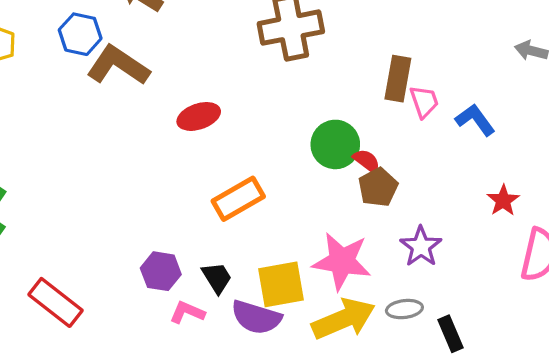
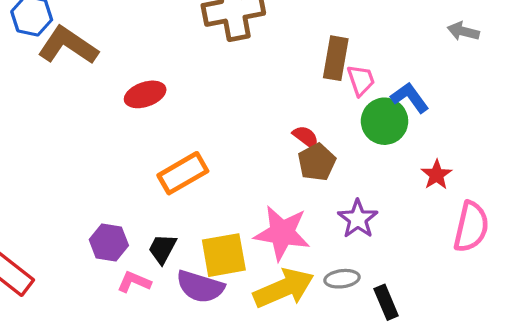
green circle: (335, 144) -> (385, 121), moved
black trapezoid: (217, 278) -> (162, 249), turned -120

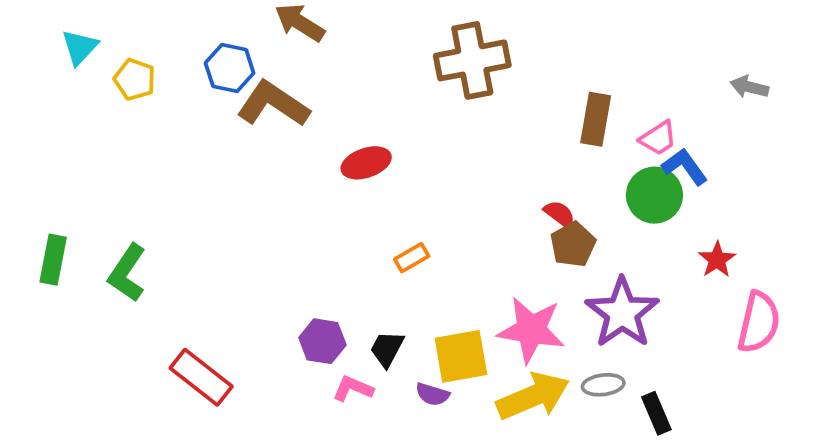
pink trapezoid: (361, 80) -> (658, 138), moved, turned 76
orange rectangle: (183, 173) -> (412, 258), size x0.6
purple star: (358, 219) -> (622, 313), size x1.5
purple semicircle: (200, 287) -> (432, 394), size x0.6

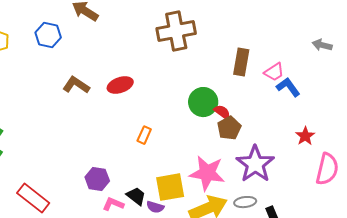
brown L-shape: (273, 104) -> (76, 85), moved, size x0.7
green circle: (654, 195) -> (203, 102), moved
orange rectangle: (412, 258) -> (144, 135), turned -36
black trapezoid: (387, 349) -> (136, 196), moved, turned 100

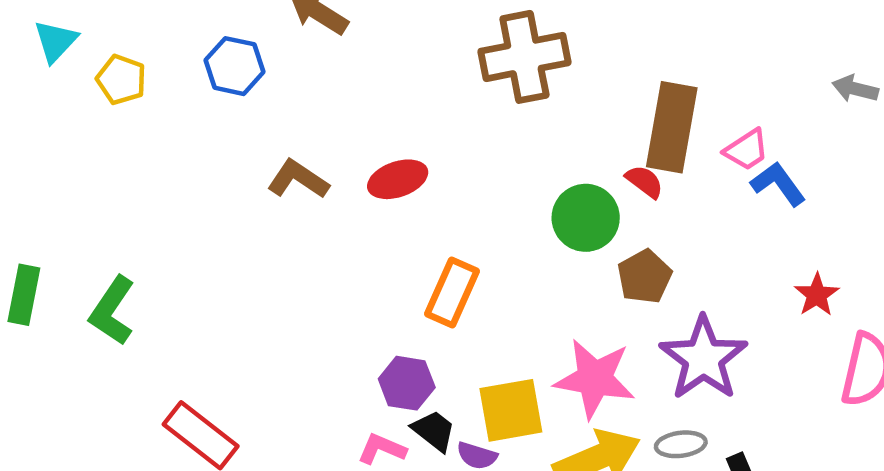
brown rectangle: (241, 62) -> (672, 127), size x1.4
red semicircle: (222, 112) -> (645, 182), moved
orange rectangle: (144, 135) -> (452, 293), size x1.6
purple hexagon: (97, 179) -> (407, 383), moved

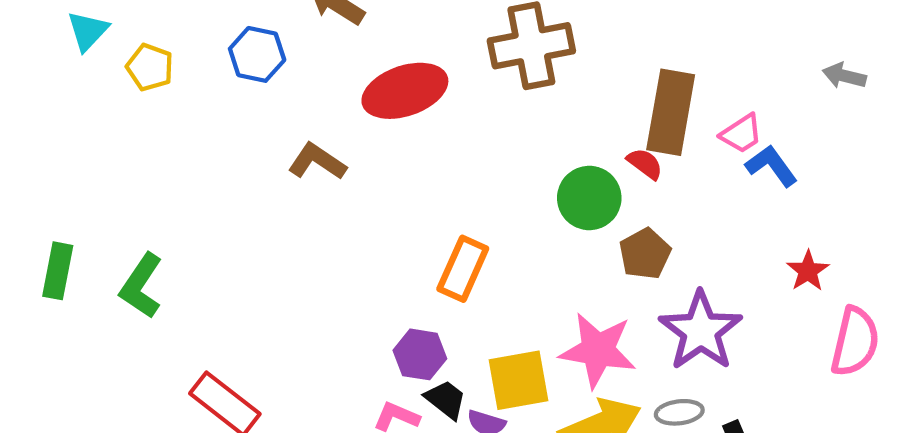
red ellipse: (398, 179) -> (405, 91), moved, size x1.5

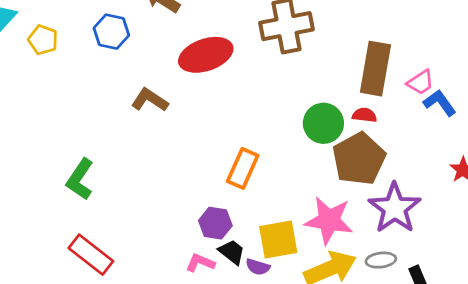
red semicircle: (645, 164) -> (364, 115), moved, turned -30
brown pentagon: (645, 254) -> (359, 159), size x1.6
green L-shape: (141, 286) -> (80, 179), moved

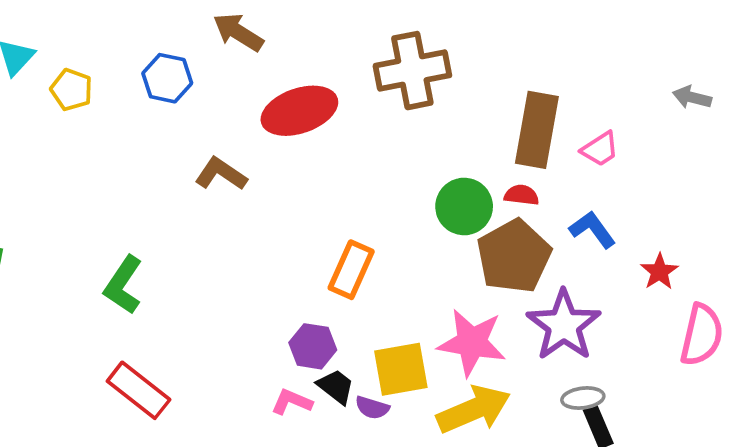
blue L-shape: (440, 103) -> (592, 229), moved
gray ellipse: (381, 260) -> (583, 398), moved

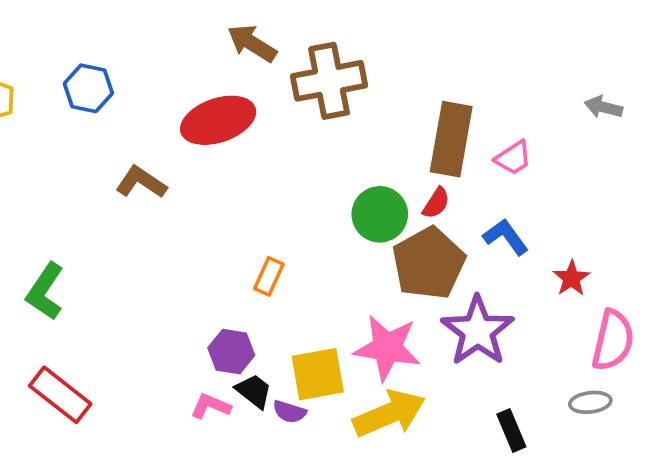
brown arrow: (238, 32) -> (252, 43), moved
red semicircle: (522, 195) -> (436, 203), turned 116
orange rectangle: (351, 270) -> (269, 276), size x0.7
gray ellipse: (583, 398) -> (590, 402), moved

